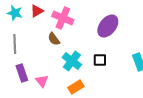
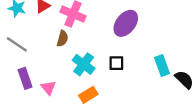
brown semicircle: (54, 39) -> (63, 39), turned -128
gray line: (15, 44) -> (17, 44), turned -54

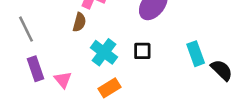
gray line: (17, 44) -> (26, 29), turned 30

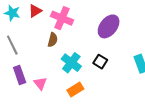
black square: (142, 51) -> (100, 62), turned 32

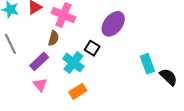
black square: (100, 62) -> (92, 48), moved
purple rectangle: (20, 75) -> (39, 61), moved, turned 66

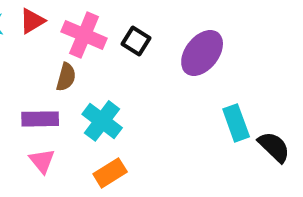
purple ellipse: (113, 24) -> (202, 53), moved
black square: (92, 48) -> (136, 41), moved
purple rectangle: (39, 61) -> (40, 119), turned 42

